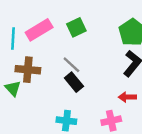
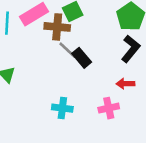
brown cross: (28, 70) -> (57, 27), moved
black rectangle: (74, 82) -> (82, 58), moved

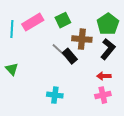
brown cross: (57, 27) -> (82, 39), moved
pink cross: (109, 108) -> (103, 95), moved

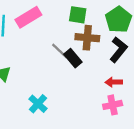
green square: (63, 20) -> (78, 15), moved, turned 35
cyan cross: (55, 95) -> (38, 104), moved, turned 35

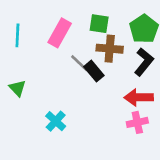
pink rectangle: (28, 17) -> (60, 33), moved, turned -30
red arrow: (114, 82) -> (139, 97), size x1.5

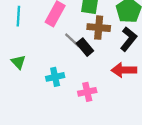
cyan cross: (56, 121) -> (55, 77), moved, turned 36
pink cross: (137, 122) -> (87, 92), moved

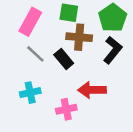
gray line: (72, 40) -> (35, 54), moved
red arrow: (124, 70) -> (92, 90), moved

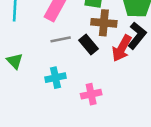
gray line: (35, 54) -> (61, 39), turned -54
red arrow: (92, 90) -> (122, 48), moved, turned -60

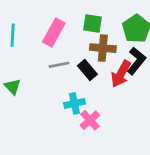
cyan cross: (55, 78) -> (74, 103), moved
pink cross: (91, 94) -> (90, 120), turned -30

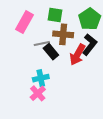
gray line: (59, 65) -> (42, 43), moved
pink cross: (90, 120) -> (38, 93), moved

